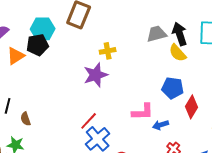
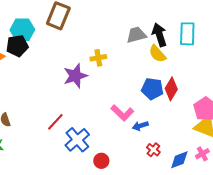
yellow cross: (108, 51) -> (98, 58), moved
red diamond: (192, 107) -> (171, 89), moved
pink L-shape: (143, 112) -> (122, 113), turned 45
red line: (89, 121) -> (55, 122), moved

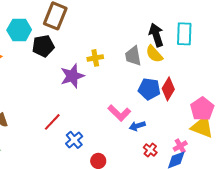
gray trapezoid: (136, 35) -> (133, 56), moved, turned -85
black pentagon: (17, 46) -> (43, 46), moved
blue cross: (77, 140) -> (74, 140), size x0.7
pink cross: (202, 154) -> (180, 146), moved

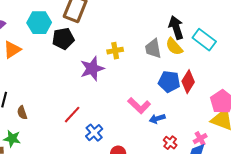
cyan rectangle: (184, 34) -> (204, 40), moved, turned -55

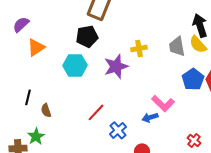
cyan hexagon: (39, 23) -> (75, 65), moved
blue pentagon: (169, 82) -> (193, 79), turned 30
blue arrow: (157, 119) -> (150, 117), moved
green star: (12, 139) -> (36, 136), turned 30

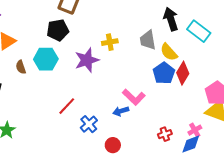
yellow semicircle: (198, 44) -> (169, 52), moved
brown semicircle: (46, 110) -> (21, 67), moved
red cross: (194, 140) -> (165, 134), turned 32

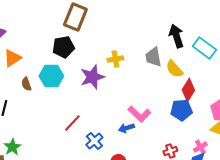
blue pentagon: (164, 73) -> (181, 110), moved, turned 30

